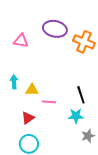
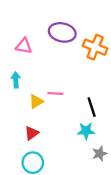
cyan arrow: (14, 82) -> (16, 80), moved
yellow triangle: (32, 90) -> (36, 101), turned -32
pink line: (49, 102) -> (55, 94), moved

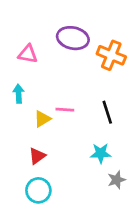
black line: (92, 107) -> (107, 112), moved

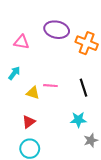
cyan arrow: (19, 94) -> (14, 73), turned 40
yellow triangle: (42, 119) -> (33, 93), turned 48

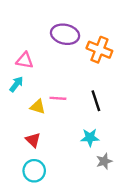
pink triangle: (21, 42) -> (25, 60), moved
red triangle: (29, 122) -> (33, 140), turned -40

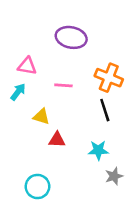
orange cross: (99, 50) -> (109, 78), moved
pink line: (58, 98) -> (63, 85), moved
red triangle: (33, 140) -> (57, 140), moved, turned -42

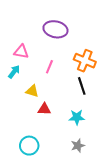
pink line: (63, 85) -> (49, 67), turned -72
gray star: (114, 176) -> (78, 146), moved

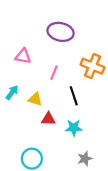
cyan arrow: (14, 72) -> (12, 92), moved
black line: (82, 86) -> (74, 96), moved
cyan star: (77, 117) -> (74, 128), moved

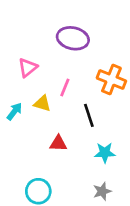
pink triangle: (23, 56) -> (28, 68), turned -49
yellow triangle: (35, 99) -> (42, 103), moved
cyan star: (74, 128) -> (105, 153), moved

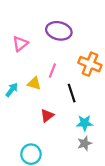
pink triangle: (28, 68) -> (20, 44), moved
red triangle: (58, 143) -> (47, 116), turned -40
gray star: (102, 191) -> (85, 143), moved

